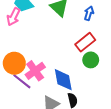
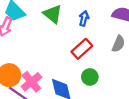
green circle: (91, 60) -> (90, 77), moved

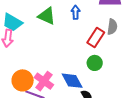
red rectangle: (82, 49) -> (96, 37), moved

